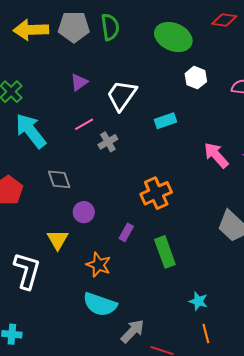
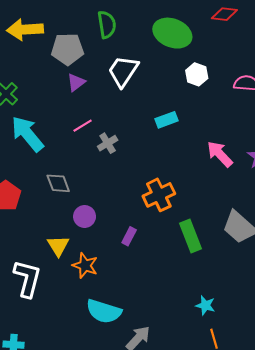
gray pentagon: (74, 27) -> (67, 49), moved
white trapezoid: (122, 95) -> (123, 71), moved
green rectangle: (165, 252) -> (190, 236), moved
orange star: (99, 265) -> (85, 265), moved

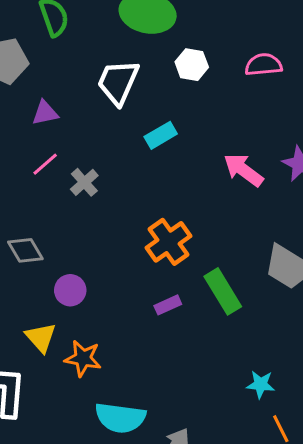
white trapezoid: (123, 71) -> (118, 82), moved
purple triangle: (76, 82) -> (45, 113), moved, turned 36
purple rectangle: (129, 236) -> (168, 305), moved, turned 48

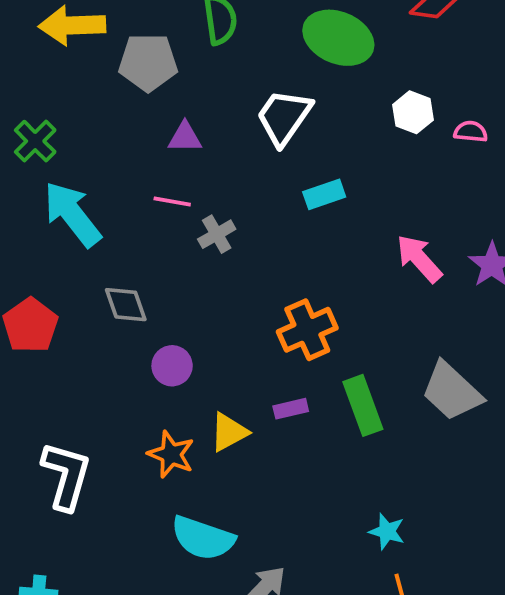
white hexagon: (192, 65) -> (413, 112), moved
pink semicircle: (264, 65) -> (471, 132), size x0.7
pink line: (45, 164) -> (172, 202), turned 40
yellow triangle: (41, 337) -> (229, 432), moved, turned 32

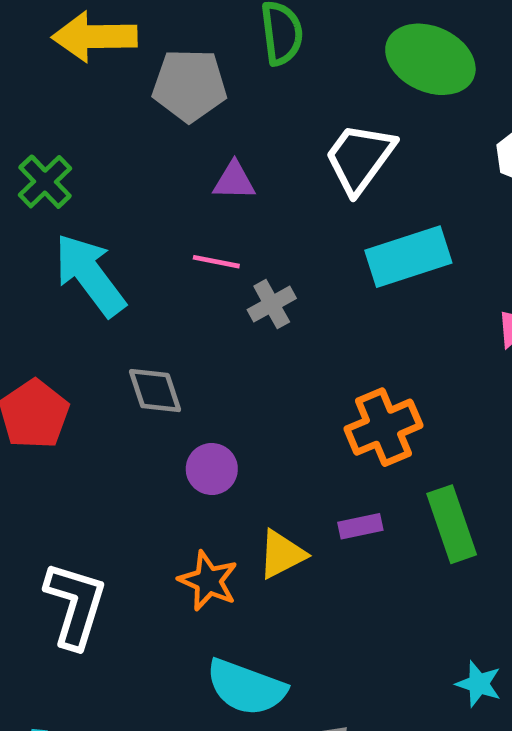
cyan rectangle: (324, 194) -> (408, 257), size x1.6

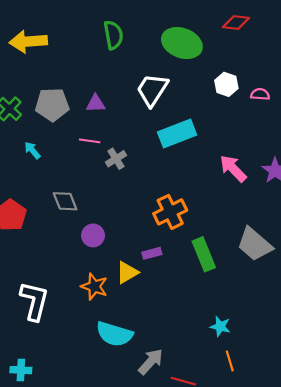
gray pentagon: (190, 85) -> (52, 105), moved
cyan arrow: (90, 275) -> (32, 150), size x0.5
purple rectangle: (360, 526) -> (152, 253), moved

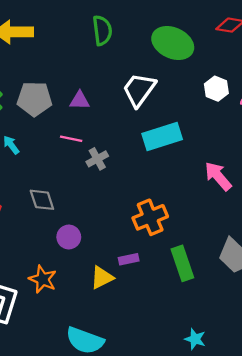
orange star: (94, 287) -> (43, 279), moved

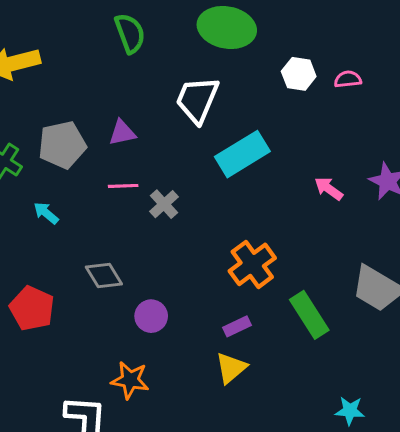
pink arrow: (218, 176) -> (329, 189), size x0.7
yellow triangle: (102, 278) -> (231, 368), moved

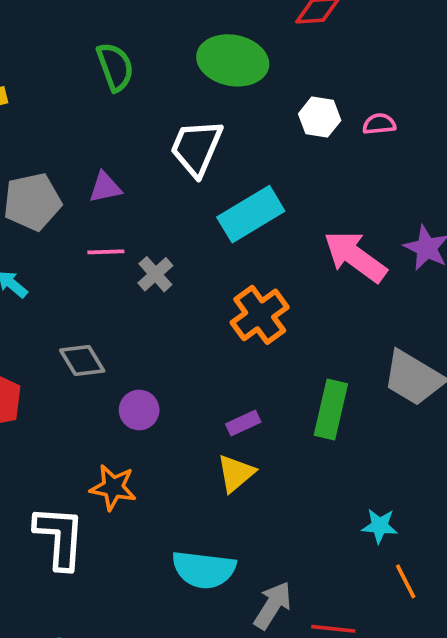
pink arrow: (329, 189) -> (355, 257), size x1.8
orange cross: (252, 264) -> (260, 315), moved
green rectangle: (309, 315) -> (331, 409), turned 45

